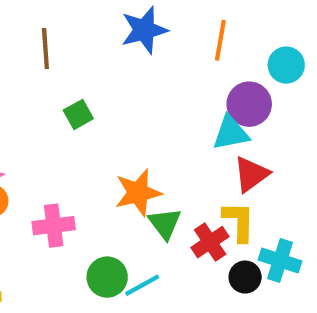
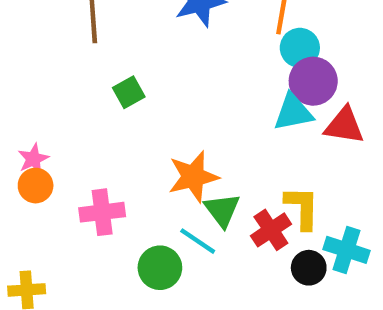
cyan circle: (286, 65) -> (300, 48), moved
red triangle: (251, 174) -> (344, 126), moved, turned 45
cyan line: (142, 285) -> (198, 241), moved, turned 63

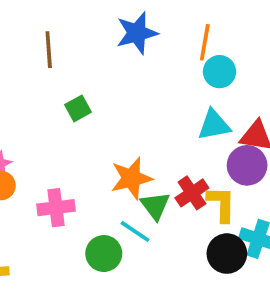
purple circle: (313, 81) -> (247, 165), moved
red cross: (271, 230) -> (192, 193), moved
black circle: (309, 268) -> (227, 254), size x1.4

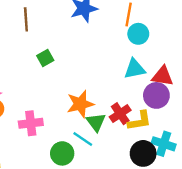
yellow L-shape: (221, 204) -> (139, 121), turned 80

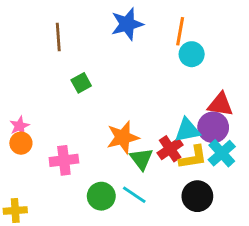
cyan triangle: (135, 69) -> (187, 130), moved
cyan line: (83, 139) -> (134, 195), moved
cyan cross: (164, 144) -> (222, 153), moved, turned 30

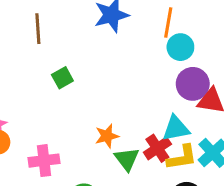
purple circle: (213, 127) -> (193, 84), moved
orange star: (123, 137) -> (107, 136), size x0.7

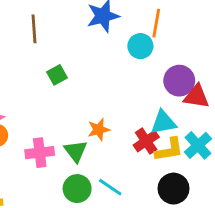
cyan circle: (180, 47) -> (140, 46), moved
green triangle: (127, 159) -> (76, 151), moved

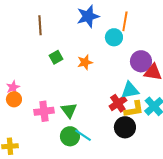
orange star: (99, 130) -> (85, 62), moved
cyan line: (110, 187) -> (83, 135), moved
black circle: (173, 189) -> (125, 127), moved

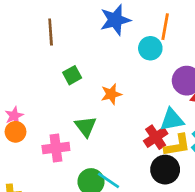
orange star: (85, 62) -> (111, 94), moved
green triangle: (69, 110) -> (86, 126), moved

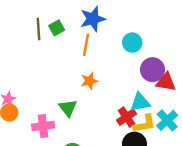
orange line: (165, 27) -> (86, 45), moved
cyan circle: (150, 48) -> (132, 43), moved
green square: (72, 75) -> (57, 28), moved

